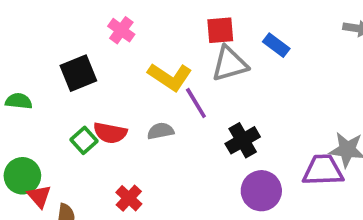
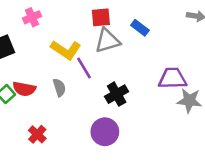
pink cross: (121, 30) -> (32, 17), turned 30
gray semicircle: (161, 131) -> (59, 88), turned 84
purple trapezoid: (323, 170) -> (172, 78), moved
purple circle: (261, 191) -> (105, 132), moved

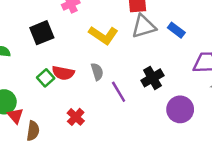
blue rectangle: (140, 28) -> (176, 30), moved
purple line: (84, 68) -> (119, 92), moved
purple circle: (105, 132) -> (180, 109), moved

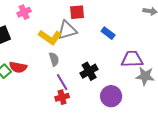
gray triangle: (144, 26) -> (67, 30), moved
gray semicircle: (97, 72) -> (54, 59), moved
red cross: (76, 117) -> (62, 97), moved, turned 32

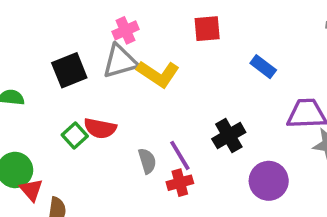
pink cross: (24, 12) -> (126, 30), moved
gray triangle: (67, 30) -> (120, 61), moved
gray semicircle: (54, 59) -> (147, 161), moved

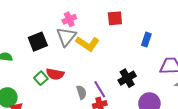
gray triangle: (120, 61) -> (66, 37), turned -35
blue rectangle: (263, 67) -> (146, 40), turned 72

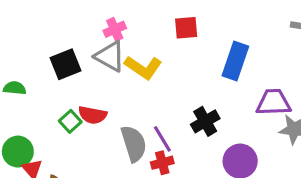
gray triangle: (66, 37) -> (110, 56), turned -40
blue rectangle: (146, 40) -> (235, 61), size x1.6
gray semicircle: (81, 92) -> (134, 144), size x1.6

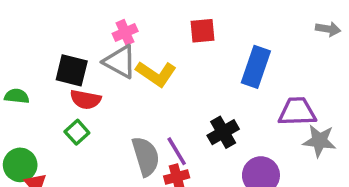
black square: (65, 64) -> (72, 70), turned 36
red semicircle: (92, 115) -> (85, 100), moved

